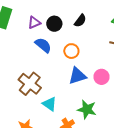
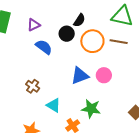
black circle: (54, 24) -> (67, 34), moved
orange circle: (71, 51) -> (92, 41), moved, size x1.5
brown cross: (30, 84) -> (33, 86), size x0.6

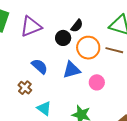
purple triangle: (34, 25) -> (31, 26), size x1.6
blue semicircle: (44, 47) -> (40, 66), moved
blue triangle: (80, 76) -> (72, 70), moved

